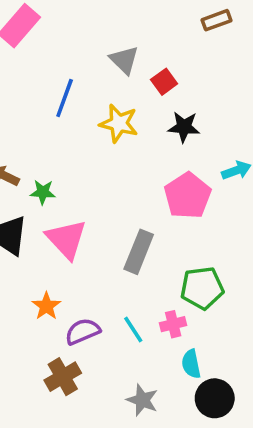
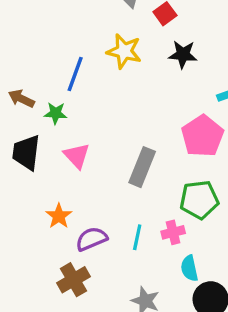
blue line: (65, 98) -> (75, 74), moved
pink pentagon: (188, 196) -> (202, 136), moved
pink triangle: (66, 239) -> (77, 156), size x0.7
cyan line: (133, 330) -> (137, 237), turned 45

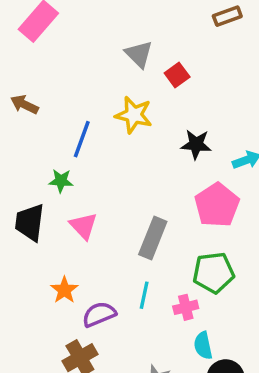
black star: (183, 54) -> (196, 144), moved
brown arrow: (21, 99) -> (24, 104), moved
cyan line: (137, 237) -> (144, 295), moved

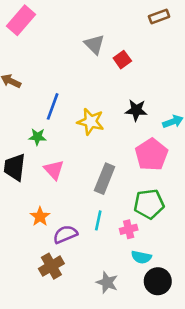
yellow star: (134, 115) -> (91, 122), moved
cyan semicircle: (203, 345) -> (141, 257), turned -66

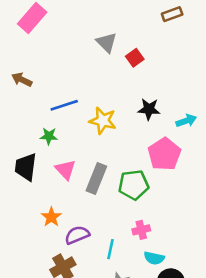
blue line: (53, 106) -> (64, 105), turned 52
gray rectangle: (105, 179) -> (96, 179), moved
green pentagon: (149, 204) -> (134, 185), moved
cyan line: (98, 220) -> (110, 249), moved

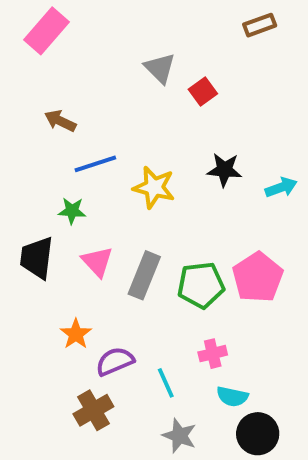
brown arrow: (22, 80) -> (60, 121), moved
pink pentagon: (164, 154) -> (258, 277), moved
cyan line: (110, 249) -> (166, 383), turned -36

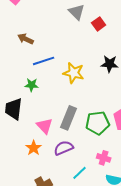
pink triangle: (97, 262) -> (45, 126), moved
pink cross: (213, 354) -> (104, 158), turned 32
purple semicircle: (115, 361) -> (64, 148), moved
cyan line: (166, 383) -> (80, 173), turned 70

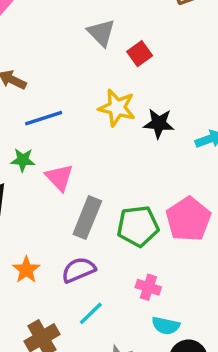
yellow star: (74, 73) -> (117, 108), moved
pink triangle: (45, 126) -> (59, 177), moved
cyan line: (80, 173) -> (91, 313), moved

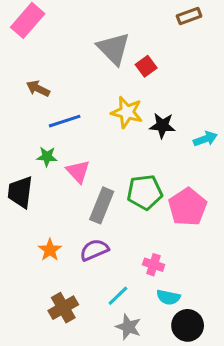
gray triangle: (101, 33) -> (114, 49), size x1.4
green pentagon: (138, 226) -> (145, 192), moved
cyan line: (91, 313) -> (118, 296), moved

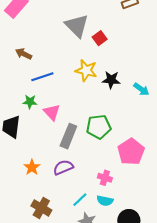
cyan arrow: (205, 139) -> (141, 89), turned 56
pink pentagon: (188, 207) -> (131, 152), moved
cyan semicircle: (168, 297) -> (105, 201), moved
brown cross: (63, 308) -> (41, 208), turned -30

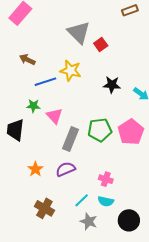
yellow star: (86, 70) -> (71, 71), moved
pink pentagon: (131, 152) -> (131, 132), moved

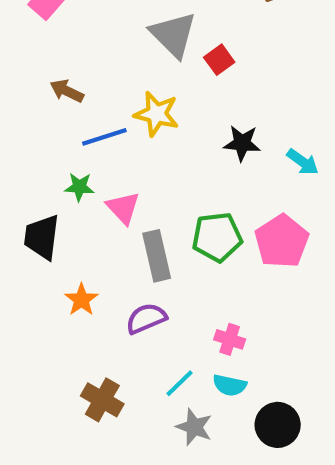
gray rectangle: (71, 139) -> (157, 256), turned -35
orange star: (35, 169) -> (81, 300), moved

